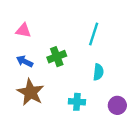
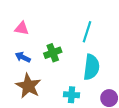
cyan semicircle: (98, 72) -> (91, 67), size x1.6

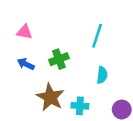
cyan semicircle: (91, 67) -> (102, 75), size x0.6
brown star: (28, 86) -> (50, 97), moved

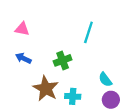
green cross: (59, 59) -> (63, 60), moved
cyan semicircle: (102, 75) -> (105, 80), moved, turned 136

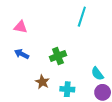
cyan line: (88, 32) -> (82, 17), moved
brown star: (46, 89) -> (42, 82), size x0.6

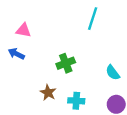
blue arrow: (22, 54) -> (16, 54), moved
cyan semicircle: (97, 74) -> (113, 73), moved

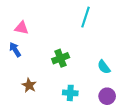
blue arrow: (16, 54) -> (15, 50), turned 32
brown star: (48, 93) -> (29, 85), moved

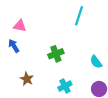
cyan cross: (70, 93) -> (65, 86), turned -32

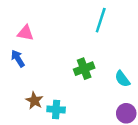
green cross: (56, 54) -> (84, 69), moved
cyan cross: (65, 86) -> (56, 109), moved, turned 32

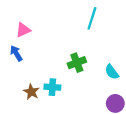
pink triangle: (25, 33) -> (23, 30), turned -35
cyan cross: (56, 109) -> (52, 87), moved

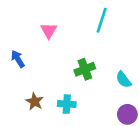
pink triangle: (23, 30) -> (49, 31), moved, turned -35
cyan cross: (52, 87) -> (67, 104), moved

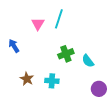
cyan line: (102, 20) -> (59, 19), moved
cyan semicircle: (123, 80) -> (88, 61), moved

